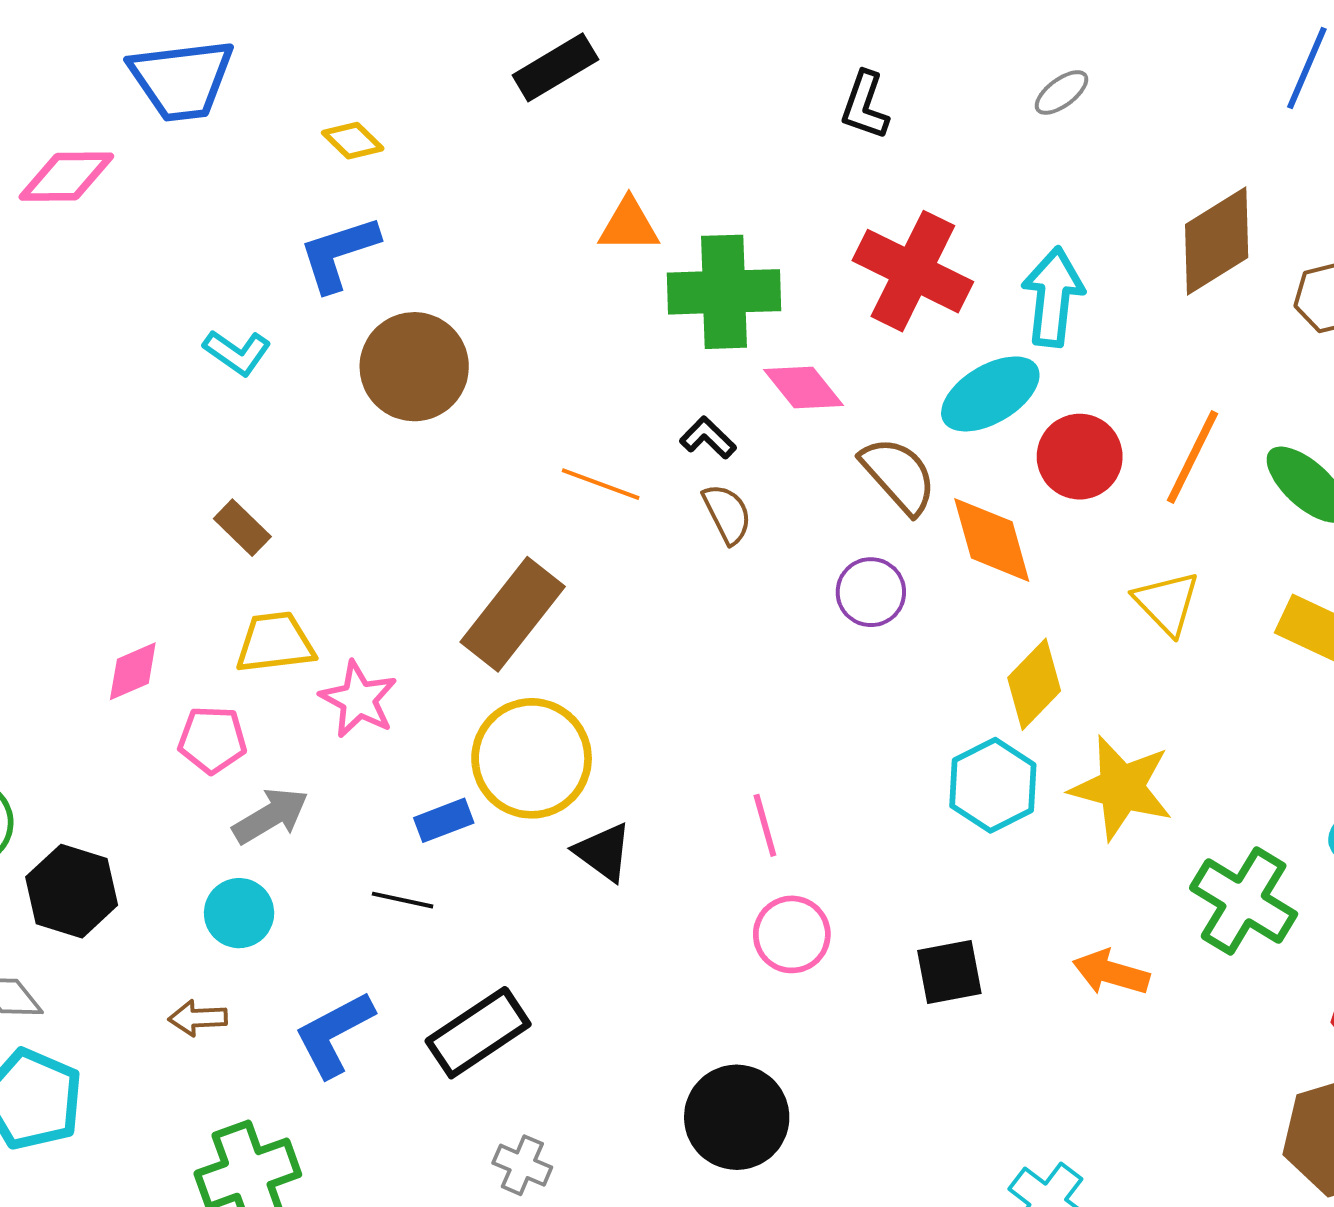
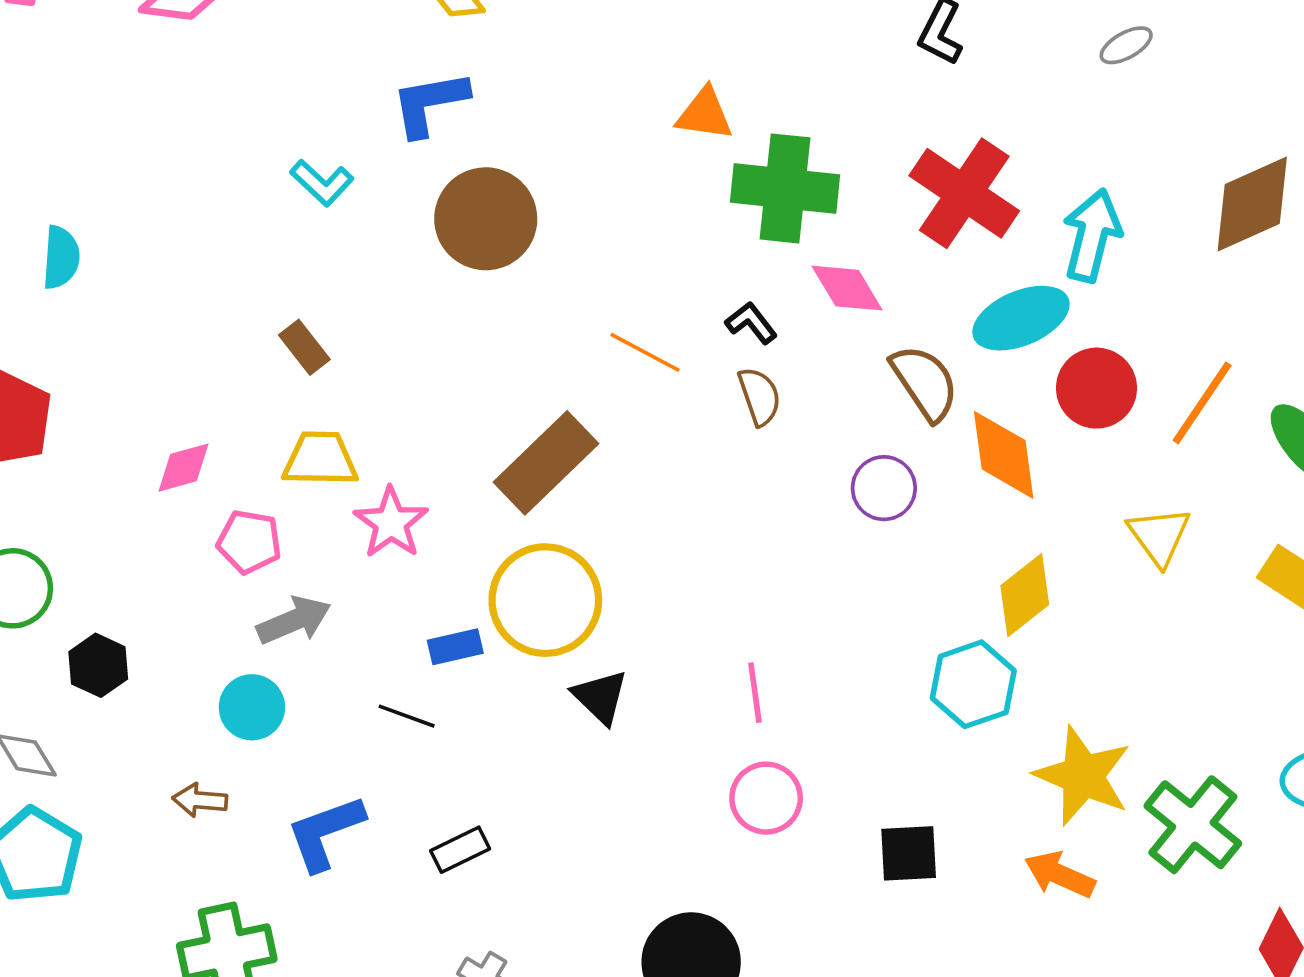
yellow star: (1121, 788) -> (1083, 776), moved
black hexagon: (72, 891) -> (98, 665), size x0.7
black rectangle: (478, 1033) -> (460, 850), size x0.6

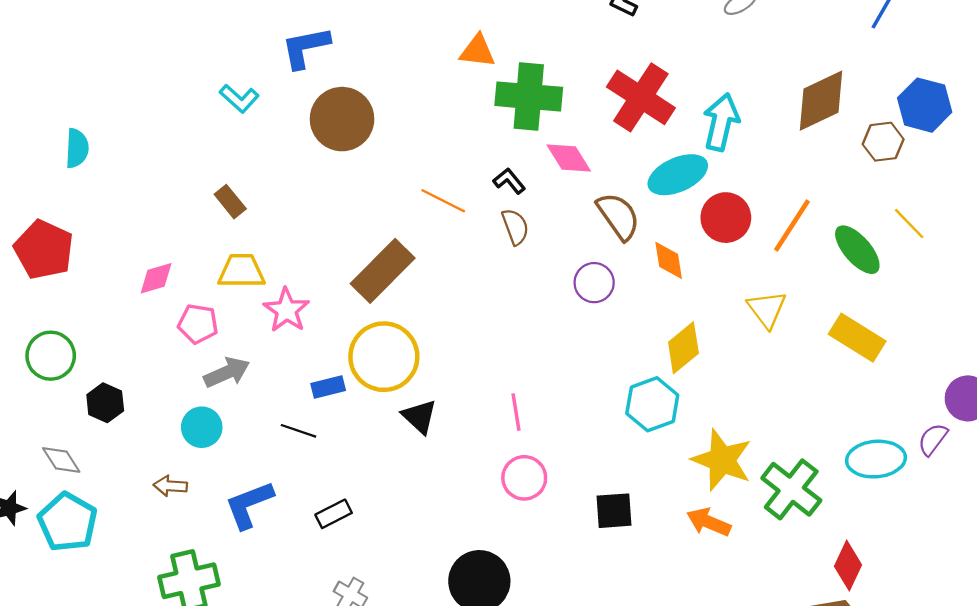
orange diamond: (1004, 455) -> (669, 260), size x0.7

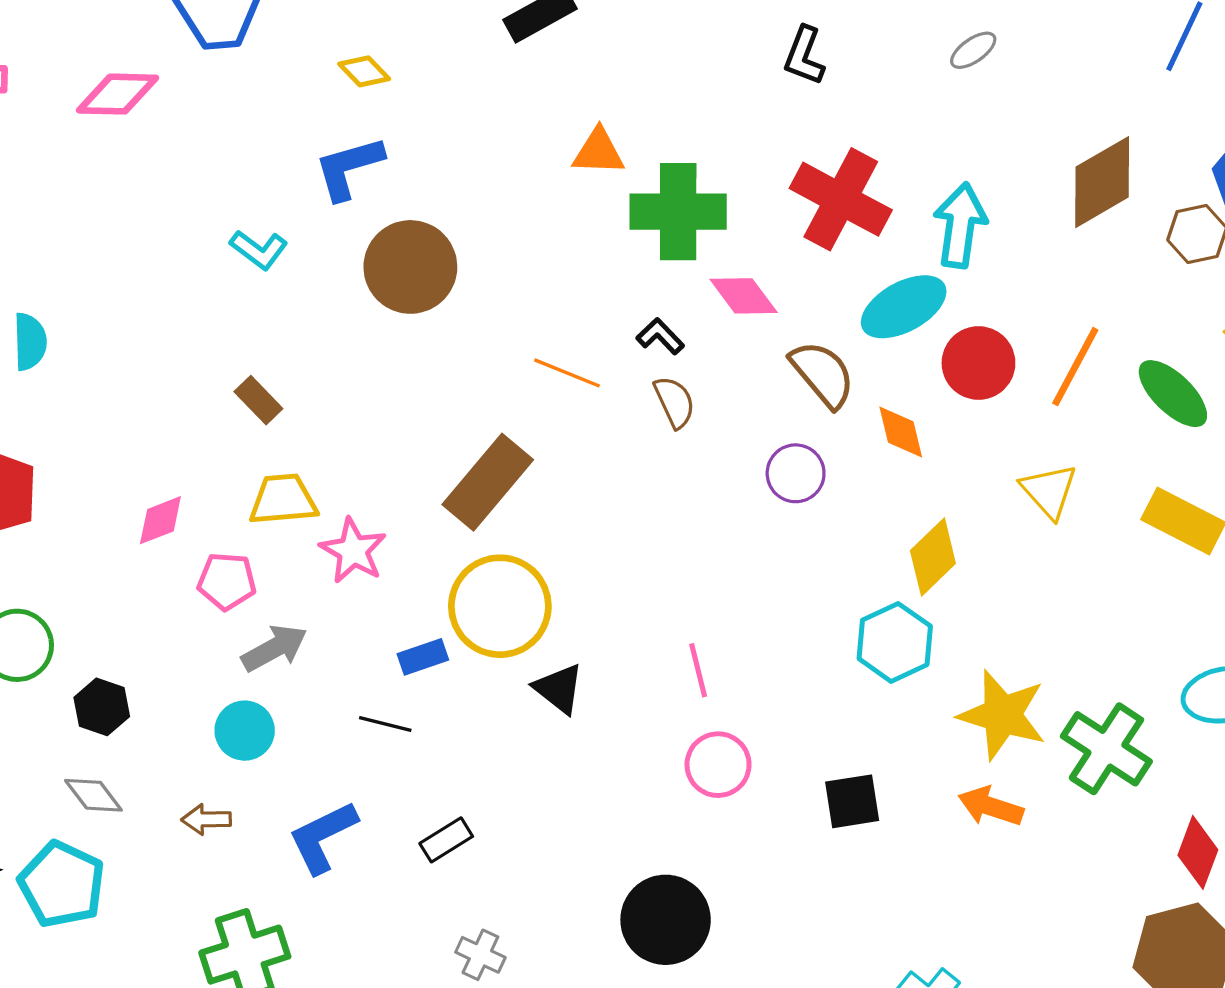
gray diamond: (61, 460) -> (93, 795), moved

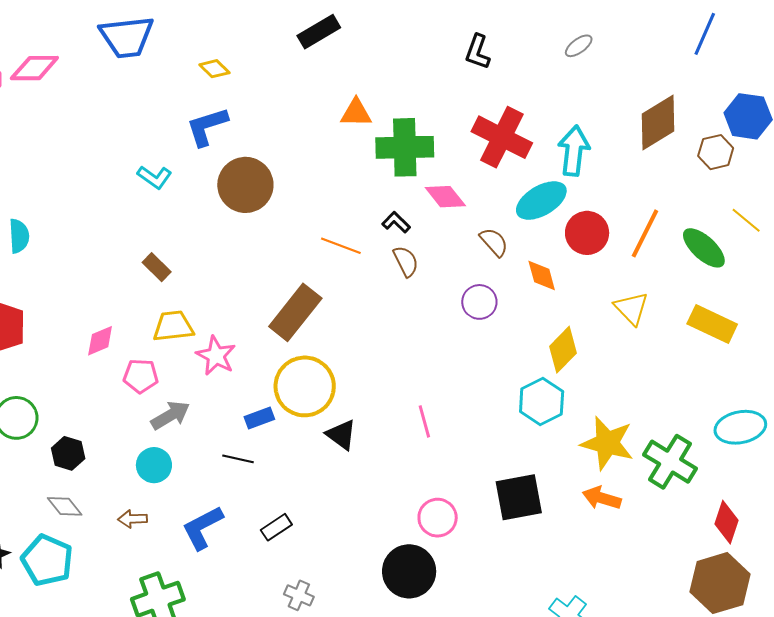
pink diamond: (118, 94) -> (34, 68), moved
brown semicircle: (823, 374) -> (494, 242), size x0.7
pink circle: (718, 765) -> (438, 518), moved
black square: (852, 801) -> (519, 497), size x1.4

